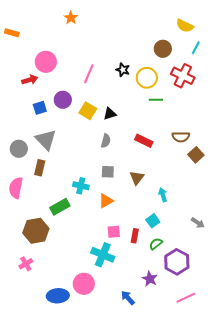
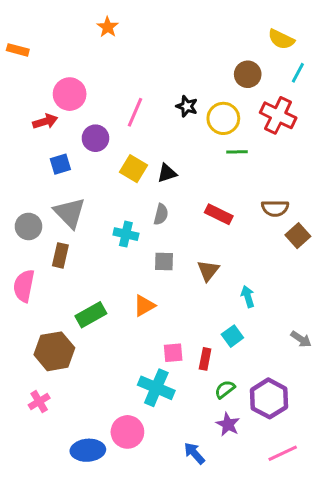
purple circle: (63, 100) -> (95, 138), moved
cyan cross: (81, 186) -> (126, 234), moved
orange triangle: (106, 201) -> (144, 306), moved
green semicircle: (156, 244) -> (225, 389), moved

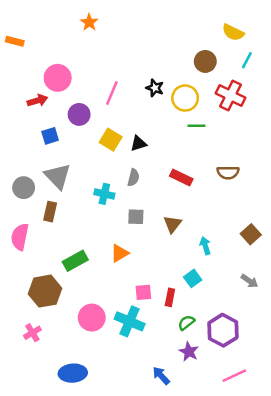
brown square: (298, 236) -> (251, 234), moved
pink circle: (127, 432) -> (92, 318), moved

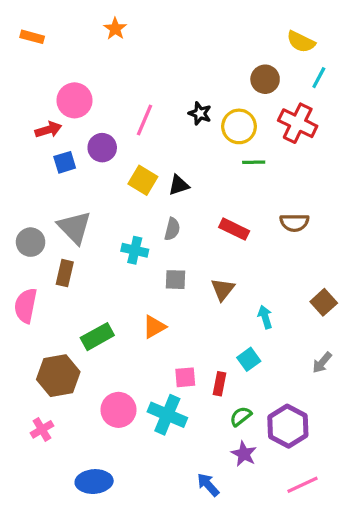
orange rectangle: (15, 41) -> (32, 37), moved
blue square: (50, 136) -> (65, 162), moved
gray arrow: (249, 281) -> (322, 363), turned 96

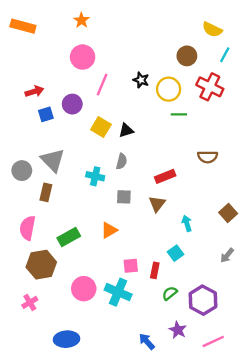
orange rectangle: (32, 37) -> (23, 26), size x1.5
pink circle: (75, 100) -> (83, 57), moved
red rectangle: (234, 229) -> (165, 176), moved, turned -48
pink semicircle: (26, 306) -> (28, 228), moved
purple star: (244, 454) -> (178, 330), moved

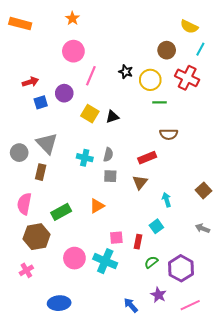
brown semicircle: (208, 157) -> (169, 134), moved
gray semicircle: (122, 161) -> (108, 155), moved
gray arrow: (227, 255) -> (202, 228), turned 72

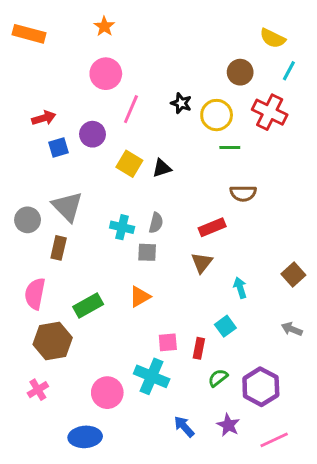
gray square: (110, 176) -> (147, 252), moved
pink circle: (74, 258) -> (107, 393), moved
blue arrow: (131, 305) -> (184, 427), moved

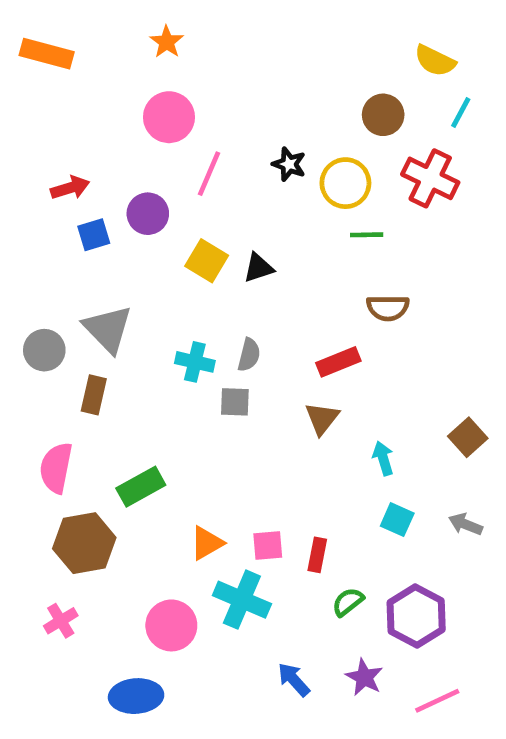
orange triangle: (140, 297) -> (207, 543), moved
cyan square: (225, 326) -> (397, 520), moved, turned -30

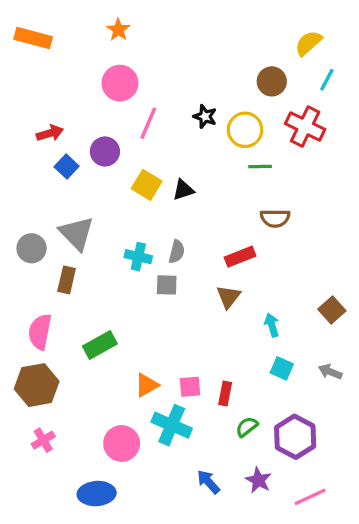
yellow semicircle: (435, 61) -> (308, 43), turned 112
blue square: (94, 235) -> (67, 167), turned -30
brown hexagon: (84, 543) -> (37, 385), moved

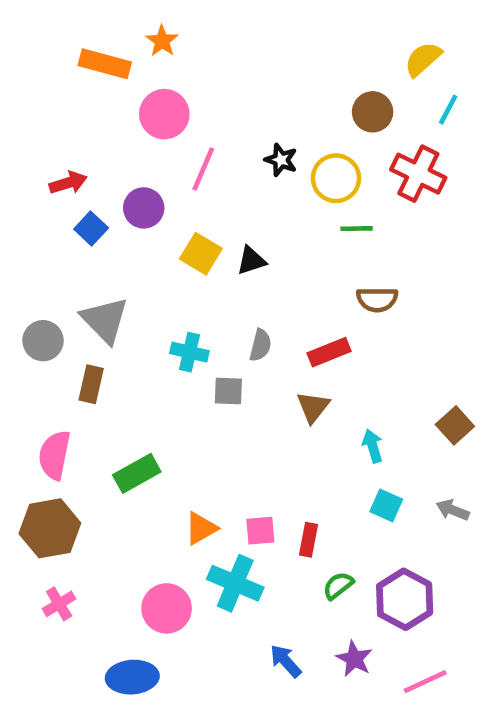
orange rectangle: (33, 38) -> (105, 64), moved
gray semicircle: (177, 252) -> (260, 345), moved

